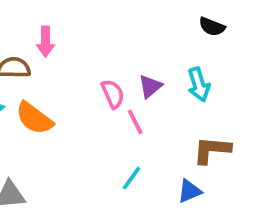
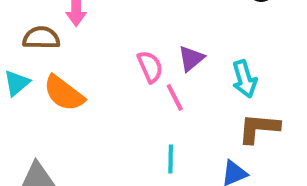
cyan arrow: (199, 85) -> (244, 79), moved
cyan line: (131, 178) -> (171, 159), turned -35

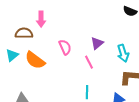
pink semicircle: (150, 67) -> (65, 47), moved

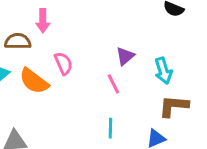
pink semicircle: (65, 47) -> (63, 63), moved

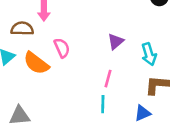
pink line: (113, 84) -> (108, 79), moved, turned 42

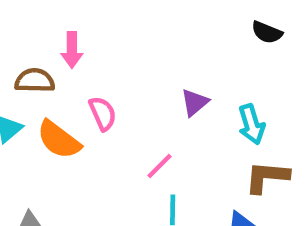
pink line: (108, 79) -> (160, 166), moved, turned 30

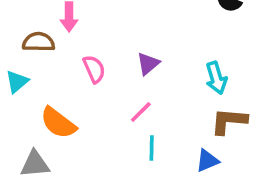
purple triangle: (195, 102) -> (148, 64), moved
orange semicircle: (59, 140) -> (58, 123), moved

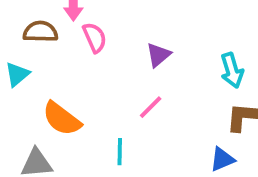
pink semicircle: (94, 69) -> (95, 38), moved
cyan line: (152, 148) -> (120, 152), moved

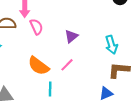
orange semicircle: (62, 119) -> (38, 66), moved

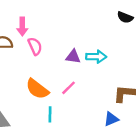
purple triangle: (71, 36) -> (73, 57), turned 48
cyan arrow: (111, 45) -> (96, 57), moved, turned -72

